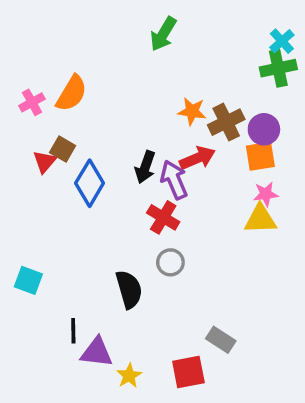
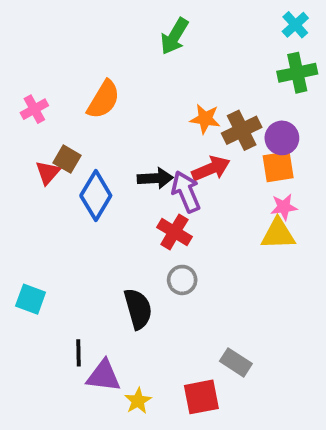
cyan cross: (282, 41) -> (295, 25), moved
orange semicircle: (72, 93) -> (103, 100), moved
black arrow: (145, 167) -> (155, 178), turned -112

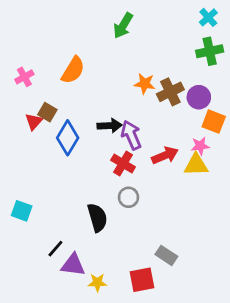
orange square: (278, 167) -> (214, 122), moved, turned 30
red arrow: (211, 169) -> (165, 155), moved
black line: (79, 353) -> (55, 249), turned 42
yellow star: (138, 401) -> (97, 282), turned 30

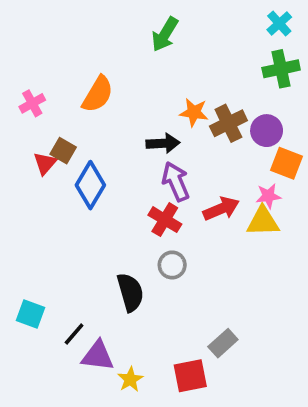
black arrow: (110, 126) -> (163, 143), moved
cyan square: (22, 211) -> (30, 314), moved
gray rectangle: (166, 255) -> (223, 343), turned -75
yellow star: (97, 282) -> (130, 379), turned -30

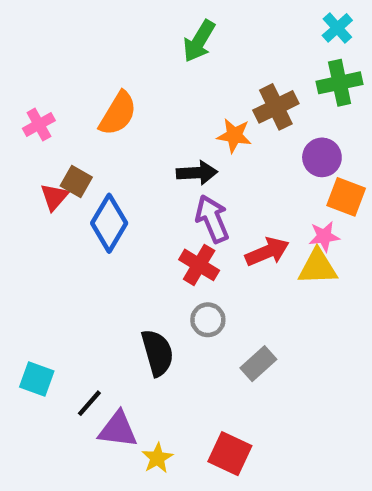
brown cross: (228, 123) -> (276, 107), moved
gray rectangle: (223, 343) -> (258, 364), moved
red square: (190, 376) -> (230, 454), turned 36

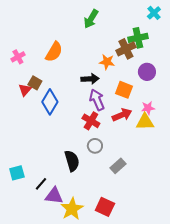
green cross: (340, 83) -> (138, 38), moved
orange square: (346, 197) -> (124, 90), moved
cyan square: (37, 379) -> (17, 173), turned -35
yellow star: (157, 458) -> (72, 209), size x1.6

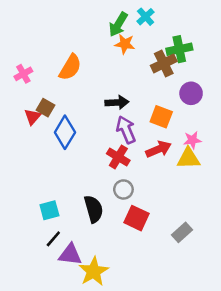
cyan cross: (154, 13) -> (146, 17), moved
orange star: (107, 62) -> (125, 44), moved
gray rectangle: (118, 166) -> (182, 232), moved
cyan square: (17, 173) -> (49, 210), moved
red square: (105, 207) -> (136, 218), moved

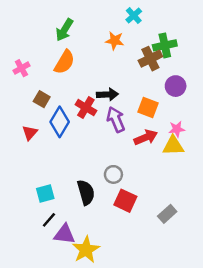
green arrow: (118, 24) -> (64, 30), moved
red triangle: (32, 117) -> (30, 133), moved
red cross: (118, 157) -> (86, 108), moved

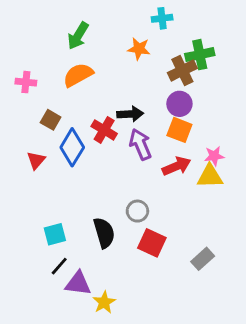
cyan cross: (134, 16) -> (162, 18), turned 35
orange semicircle: (64, 62) -> (78, 75), turned -150
pink cross: (21, 68) -> (26, 82), turned 35
purple circle: (176, 86) -> (179, 104), moved
yellow star: (86, 250) -> (104, 302), size x0.7

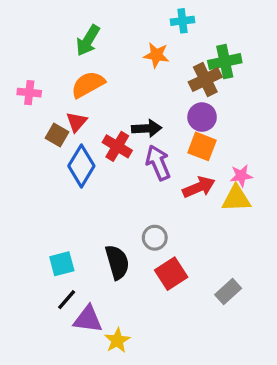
red triangle: (36, 160) -> (76, 122), moved
red square: (152, 243) -> (171, 274), turned 32

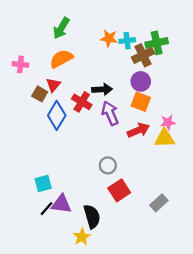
cyan cross: (182, 21) -> (127, 41), moved
black semicircle: (117, 262) -> (92, 216), moved
purple triangle: (88, 319) -> (61, 204), moved

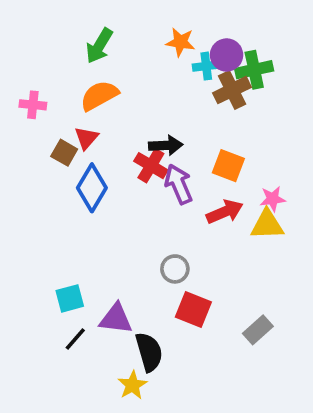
orange star: (109, 38) -> (180, 42), moved
purple circle: (141, 81) -> (227, 55), moved
red cross: (82, 102) -> (151, 166), moved
red square: (119, 190) -> (193, 310), turned -35
purple triangle: (61, 204) -> (116, 319), moved

